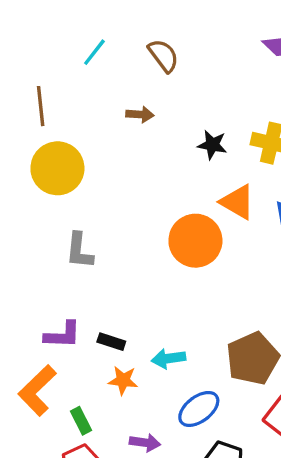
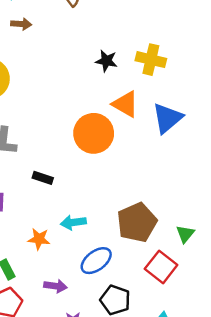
brown arrow: (140, 114) -> (21, 24), moved
black rectangle: (111, 342) -> (43, 178), moved

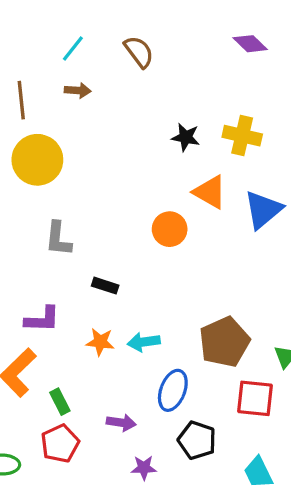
orange circle: (94, 133) -> (170, 229), size x0.7
orange star: (39, 239) -> (100, 342), moved
blue ellipse: (96, 261) -> (173, 390), turned -32
red square: (161, 267) -> (255, 398), turned -32

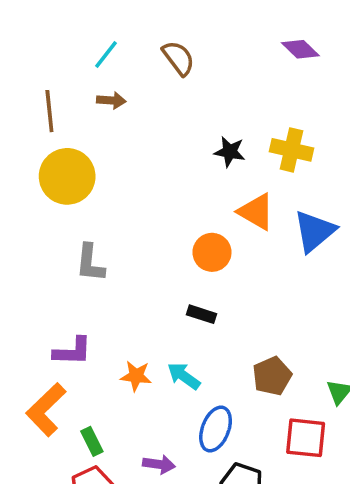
black rectangle: (105, 286) -> (201, 314), moved
cyan arrow: (144, 342) -> (184, 376), turned 44
brown pentagon: (224, 342) -> (272, 376), size x0.7

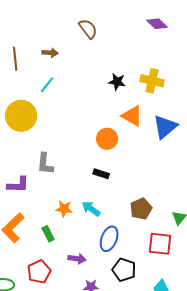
cyan line: (106, 54) -> (47, 85), moved
yellow circle: (67, 176) -> (21, 116), moved
gray L-shape: (90, 263) -> (45, 164), moved
purple L-shape: (72, 351) -> (18, 185), moved
green rectangle: (92, 441) -> (48, 234), moved

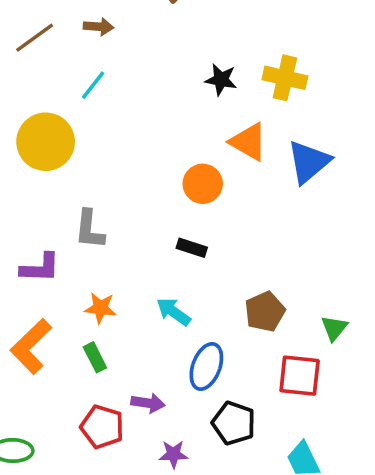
brown line: (15, 59) -> (35, 38), turned 60
orange star: (64, 209) -> (100, 308), moved
red pentagon: (39, 272) -> (102, 427), moved, turned -30

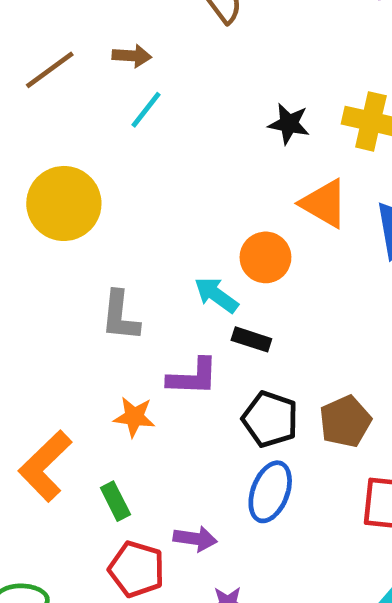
cyan line: (93, 85) -> (146, 110), moved
purple L-shape: (40, 268) -> (193, 377), moved
cyan arrow: (173, 312) -> (216, 295), moved
green rectangle: (95, 357) -> (115, 501), moved
black pentagon: (234, 423) -> (270, 419), moved

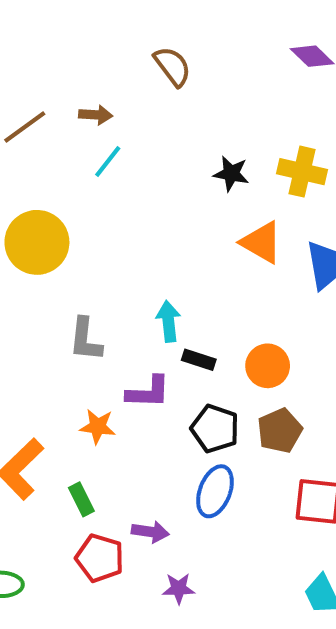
orange circle: (265, 257) -> (268, 366), moved
cyan arrow: (216, 295) -> (168, 321), turned 48

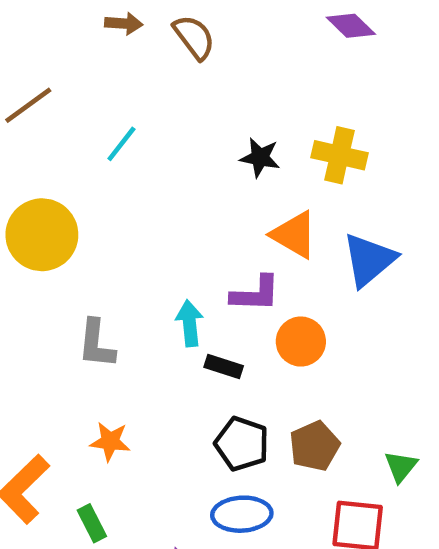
brown arrow: (96, 115) -> (124, 23), moved
orange circle: (268, 366) -> (301, 342), moved
purple L-shape: (148, 392) -> (255, 294), moved
blue ellipse: (215, 491) -> (242, 514), turned 66

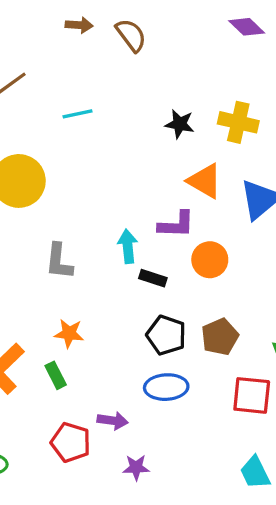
cyan line: (121, 144) -> (77, 114), turned 40
green rectangle: (92, 523) -> (56, 375), moved

